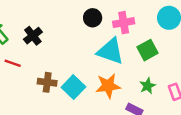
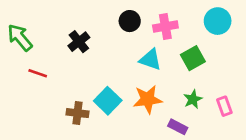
black cross: (33, 36) -> (79, 42), moved
cyan triangle: (110, 51) -> (150, 59), size x0.7
brown cross: (47, 82) -> (78, 113), moved

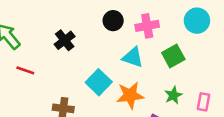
cyan square: (108, 101) -> (99, 82), moved
pink rectangle: (224, 106) -> (203, 102), turned 30

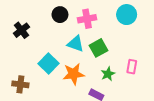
green square: (173, 56) -> (98, 48), moved
pink rectangle: (203, 102) -> (132, 67), moved

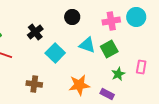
pink cross: (87, 19) -> (111, 21), moved
cyan square: (49, 64) -> (55, 53), moved
orange star: (74, 74) -> (79, 85), moved

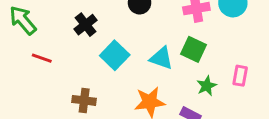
cyan triangle: (87, 45) -> (161, 58), moved
green square: (109, 49) -> (193, 49), turned -36

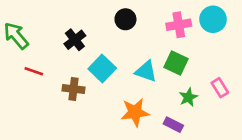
pink rectangle: (240, 76) -> (220, 88), turned -42
brown cross: (84, 100) -> (73, 89), moved

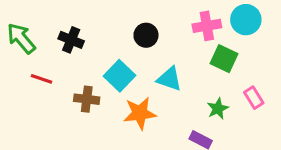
black circle: (125, 19) -> (146, 35), moved
black cross: (75, 40) -> (71, 40), moved, turned -30
green square: (176, 63) -> (224, 59), moved
orange star: (135, 112) -> (140, 113), moved

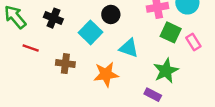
cyan square: (119, 76) -> (90, 32), moved
pink rectangle: (254, 98) -> (193, 42), moved
green star: (218, 109) -> (166, 71), size x1.5

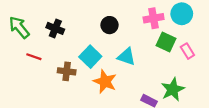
cyan square: (90, 32) -> (90, 57), moved
green star: (166, 71) -> (173, 89), moved
orange star: (106, 74) -> (105, 81), turned 30

